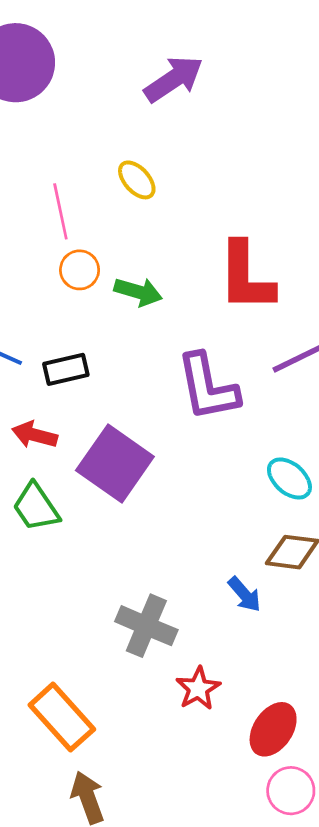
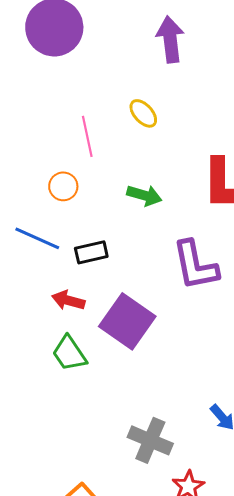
purple arrow: (174, 79) -> (170, 39), turned -63
orange circle: (80, 270) -> (63, 186), moved

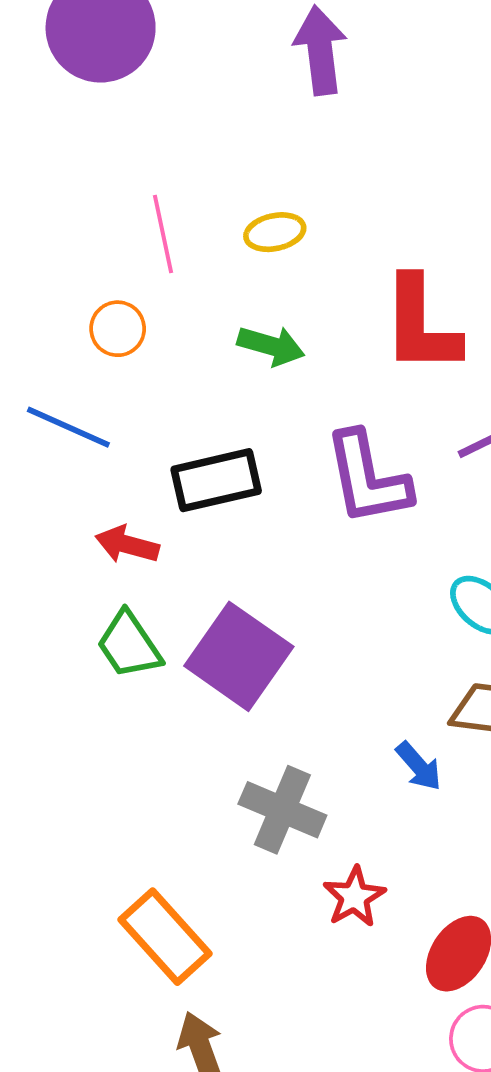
yellow ellipse: (143, 113) -> (275, 232), moved, turned -60
black rectangle: (91, 252) -> (216, 480), moved, size x1.4
purple square: (127, 321) -> (239, 656), moved

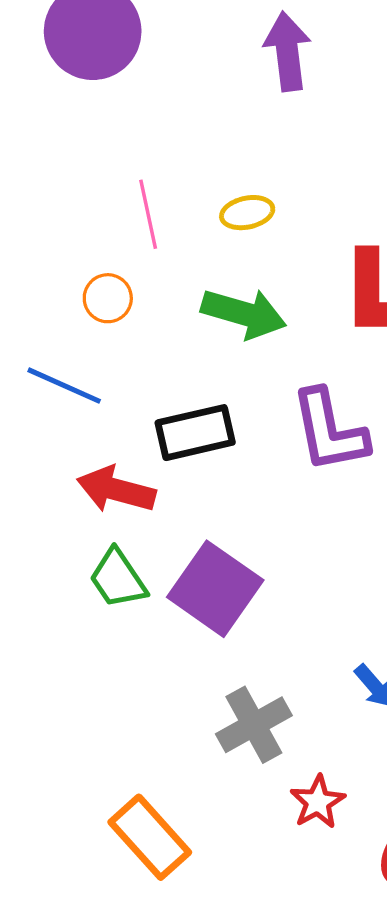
green arrow: (271, 346) -> (244, 313), size x1.4
red arrow: (127, 545) -> (116, 490), size x1.4
gray cross: (282, 810) -> (254, 725), turned 38

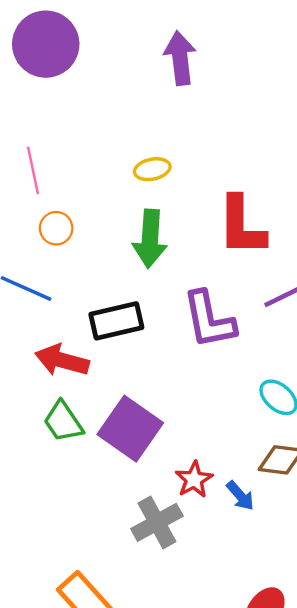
pink line: (148, 214) -> (33, 170), moved
green arrow: (244, 313) -> (150, 239), turned 78
red star: (318, 802) -> (194, 480), moved

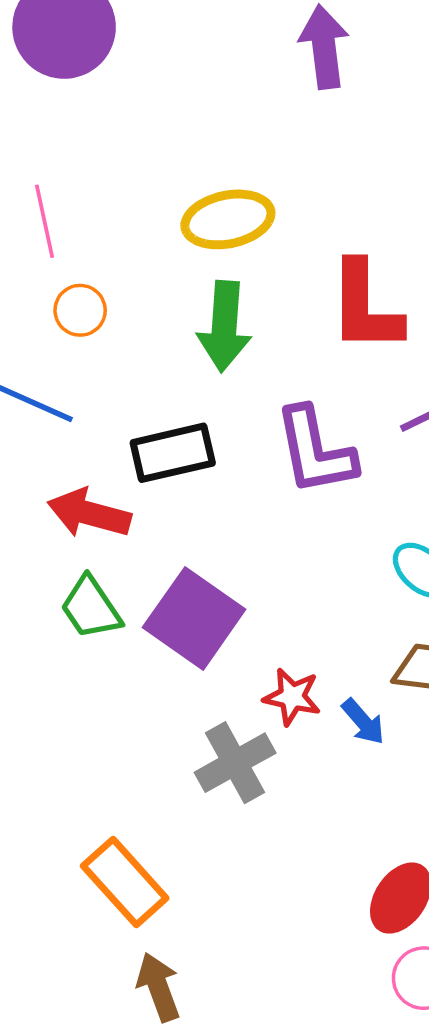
purple arrow: (180, 58) -> (324, 47), moved
yellow ellipse: (152, 169) -> (228, 219), size x1.6
red star: (194, 480) -> (292, 697), turned -30

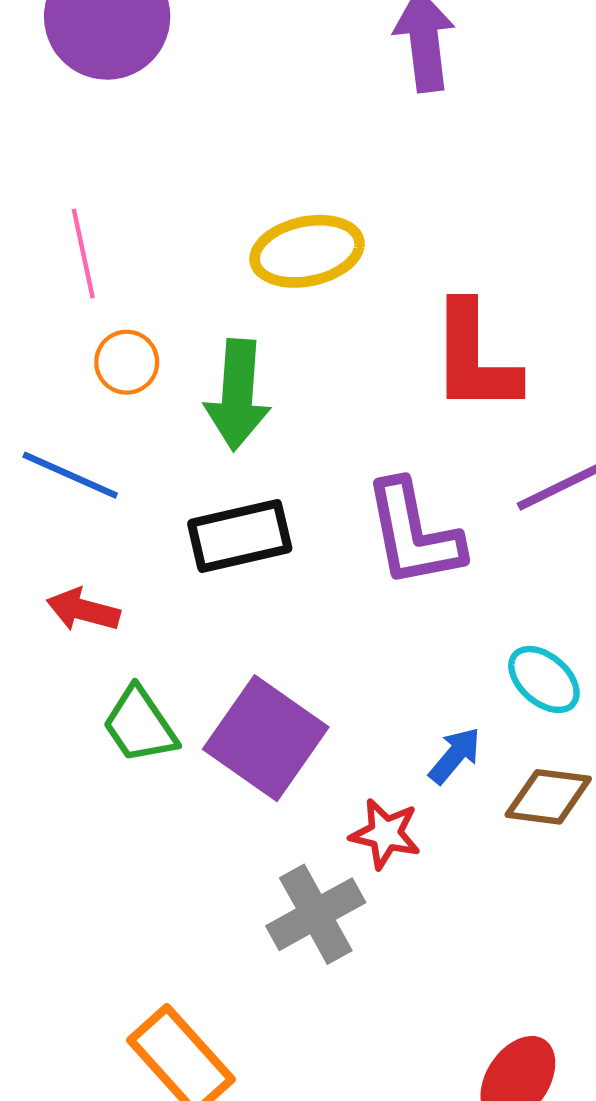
green arrow: (224, 326) -> (238, 395), moved
red arrow: (89, 513) -> (83, 610), moved, size x0.7
blue arrow: (363, 722) -> (455, 756), moved, turned -99

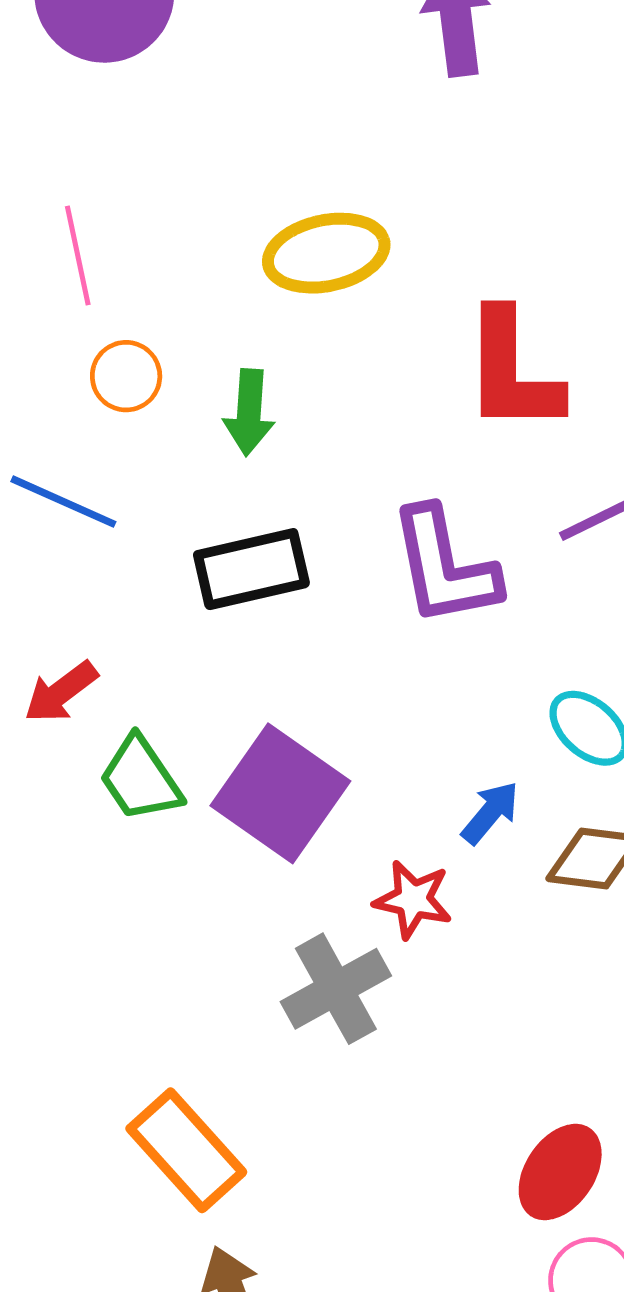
green arrow: (238, 395) -> (249, 412), size x0.7
red arrow: (83, 610) -> (61, 692), moved, turned -52

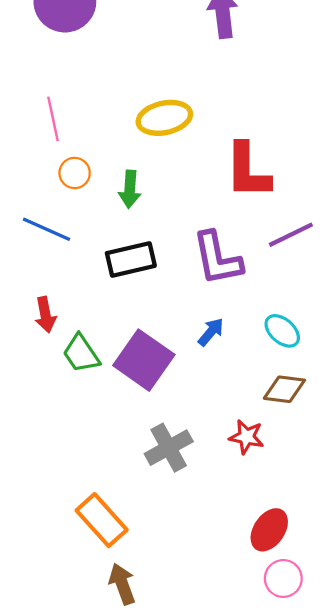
red arrow: (61, 692) -> (45, 315), turned -64
blue arrow: (490, 813) -> (211, 332), moved
red star: (413, 899) -> (247, 437), moved

